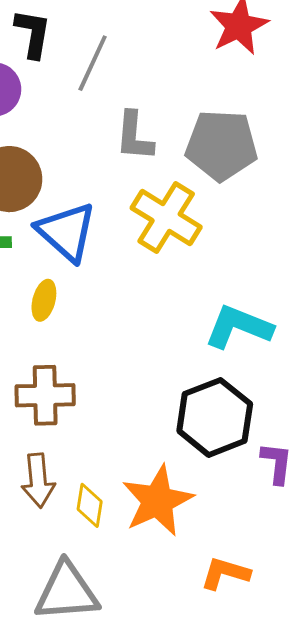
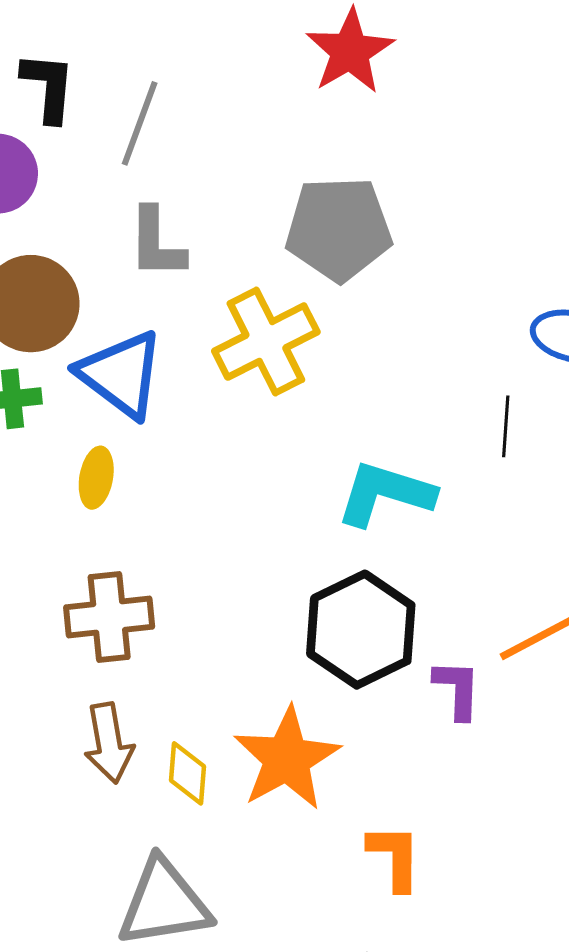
gray L-shape: (134, 136) -> (156, 243), moved
yellow cross: (166, 217) -> (266, 342), turned 36
orange L-shape: (225, 573) -> (395, 857), turned 78

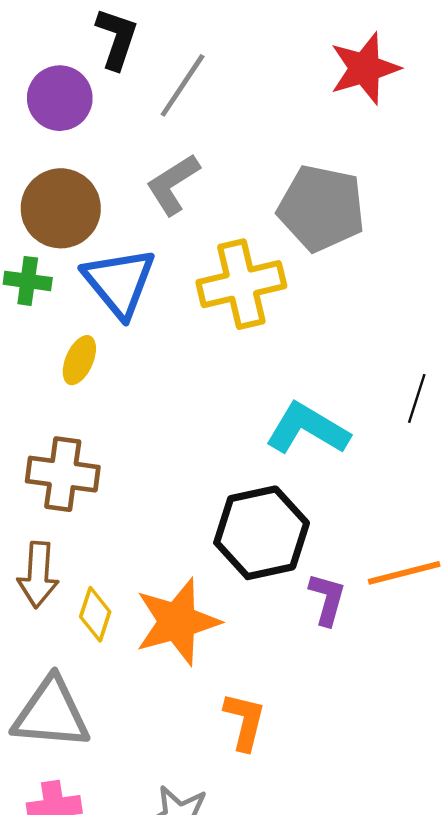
gray L-shape: (156, 243) -> (173, 184), turned 44

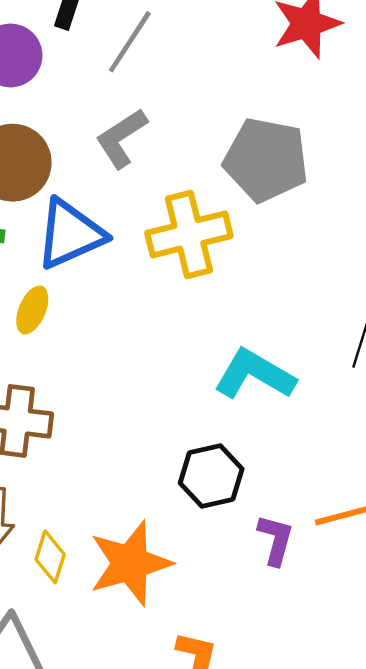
blue triangle: (119, 282) -> (70, 234), turned 46
black hexagon: (262, 533) -> (211, 476), size x0.7

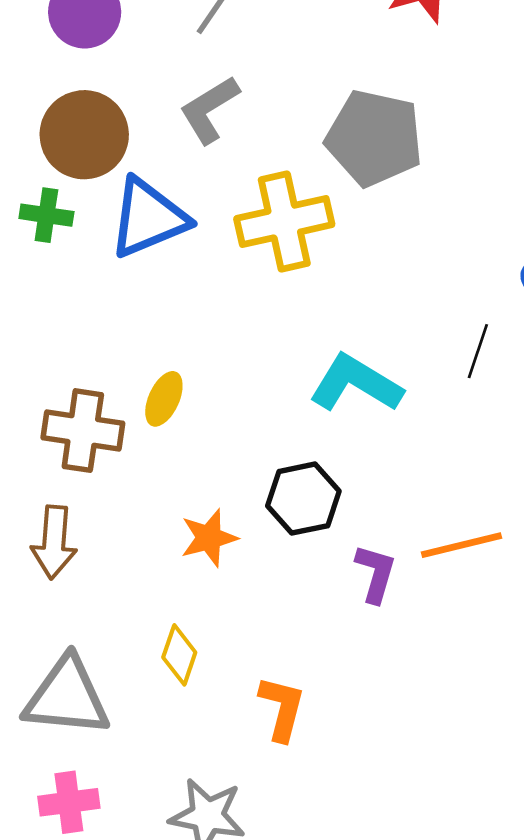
yellow ellipse: (32, 310) -> (164, 399), moved
yellow diamond: (50, 557) -> (179, 655), moved
orange star: (130, 563) -> (209, 538), moved, size x0.6

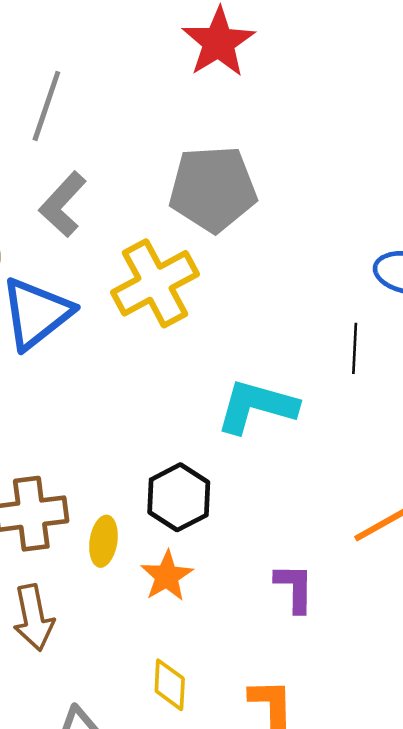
yellow ellipse: (164, 399) -> (103, 541), moved
black hexagon: (303, 499) -> (179, 497), moved
purple L-shape: (376, 573) -> (295, 588), moved

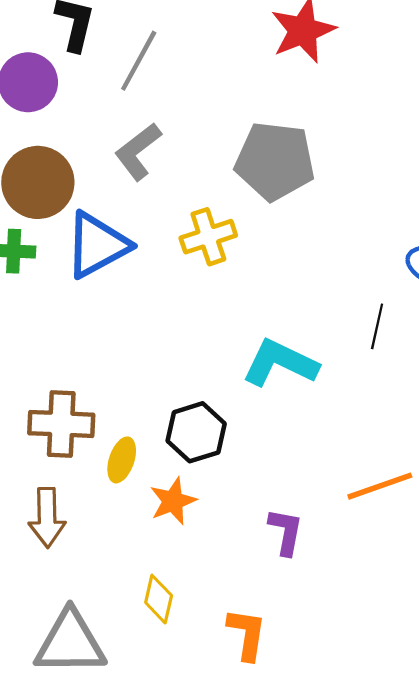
yellow cross: (155, 283) -> (208, 237), size x0.7

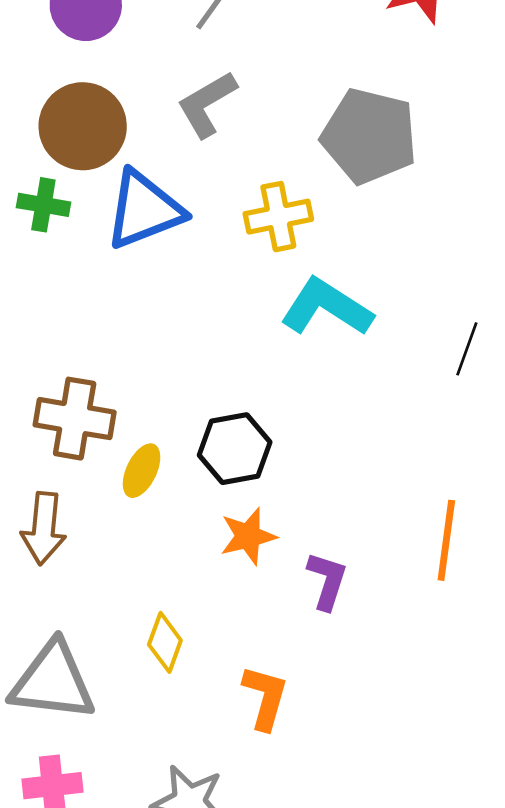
cyan L-shape: (280, 363) -> (326, 307), moved
orange line: (380, 486) -> (446, 540), turned -70
orange star: (173, 501) -> (248, 536), moved

